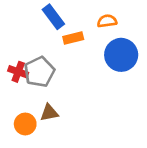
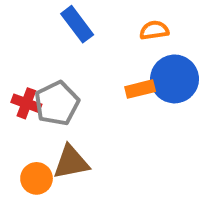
orange rectangle: (73, 38) -> (140, 89), moved
brown triangle: (49, 113) -> (71, 162), size x1.4

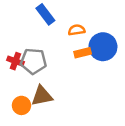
orange semicircle: (154, 30) -> (77, 30), moved
gray pentagon: (57, 103) -> (33, 61), turned 30

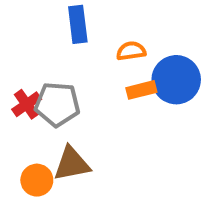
blue rectangle: (45, 14) -> (78, 24), turned 30
red cross: (15, 61) -> (27, 104), turned 35

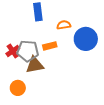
orange rectangle: (141, 90) -> (50, 46), moved
brown triangle: (72, 164) -> (35, 65), moved

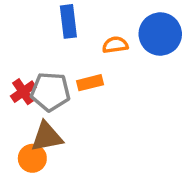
blue circle: (86, 39) -> (160, 34), moved
brown triangle: (35, 65) -> (47, 137), moved

